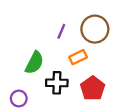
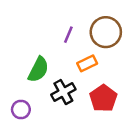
black cross: (57, 83) -> (63, 92), turned -30

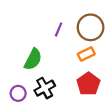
orange rectangle: (87, 63) -> (86, 54), moved
black cross: (63, 92) -> (45, 88), moved

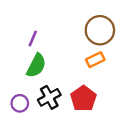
purple line: (59, 29) -> (33, 38), moved
red pentagon: (88, 84) -> (83, 99), moved

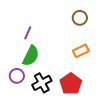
brown circle: (100, 30) -> (80, 18), moved, size x0.6
purple circle: (20, 103) -> (17, 76), moved

